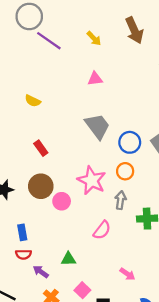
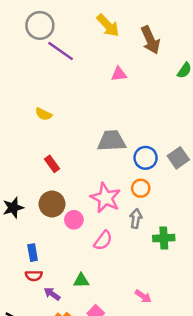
yellow arrow: (94, 38) -> (108, 25), moved, size x1.5
pink triangle: (95, 79) -> (119, 74), moved
gray trapezoid: (97, 126) -> (112, 141), turned -56
pink semicircle: (102, 230) -> (103, 240), moved

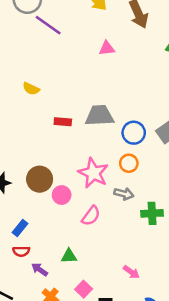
red rectangle: (52, 164) -> (63, 122), moved, turned -49
gray arrow: (136, 219) -> (124, 194), turned 96
blue rectangle: (33, 253) -> (20, 228), turned 49

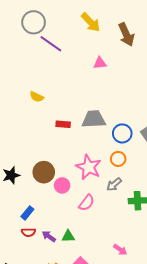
gray arrow: (124, 194) -> (114, 184), turned 126
purple arrow: (40, 270) -> (49, 236), moved

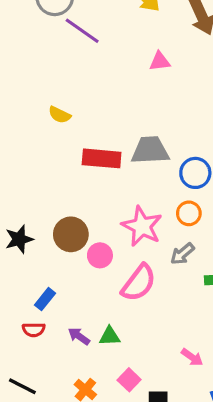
red rectangle: (63, 124) -> (102, 158), size x1.6
pink semicircle: (87, 203) -> (139, 283), size x1.4
red semicircle: (28, 232) -> (34, 330), moved

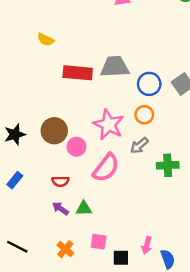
blue rectangle: (45, 299) -> (15, 180), moved
red semicircle: (34, 330) -> (60, 181), moved
pink arrow: (192, 357) -> (147, 245), moved, turned 70
pink square: (129, 380) -> (99, 242), turned -35

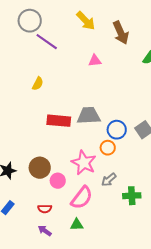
yellow semicircle: (46, 40) -> (38, 84), moved, turned -88
orange circle: (144, 115) -> (108, 148), moved
green triangle: (84, 208) -> (77, 225), moved

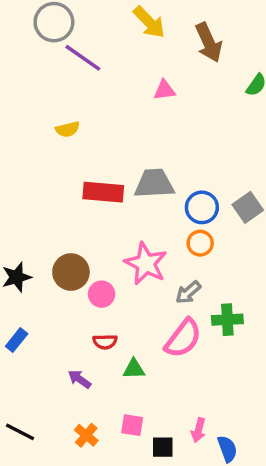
yellow semicircle: (38, 84) -> (68, 129), turned 48
orange circle: (108, 148) -> (200, 243), moved
pink semicircle: (82, 198) -> (183, 338), moved
red semicircle: (45, 209) -> (105, 342), moved

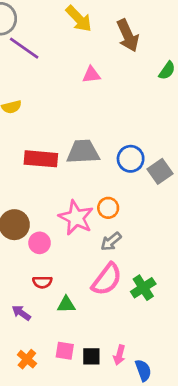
blue circle: (202, 207) -> (131, 159), moved
orange circle: (200, 243) -> (108, 208), moved
green cross: (227, 320) -> (143, 288), moved, turned -30
black square: (163, 447) -> (91, 356), moved

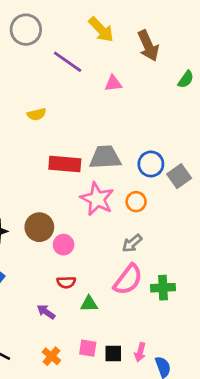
purple line: (24, 48) -> (68, 62), moved
orange circle: (108, 208) -> (136, 202), moved
pink star: (76, 218) -> (97, 199), moved
green cross: (143, 288) -> (163, 288), turned 30

